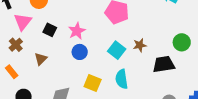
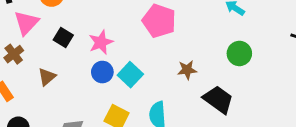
green circle: (182, 42) -> (239, 53), moved
cyan square: (117, 50) -> (130, 75), moved
black trapezoid: (164, 64) -> (218, 99), turned 40

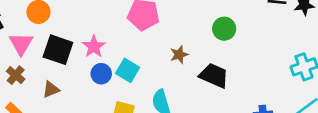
black square: (63, 37) -> (58, 50), size x1.6
brown triangle: (47, 77) -> (51, 89), turned 30

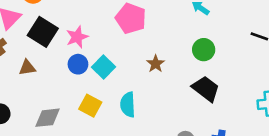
brown star: (179, 54) -> (156, 64), turned -30
black trapezoid: (214, 76) -> (206, 89), moved

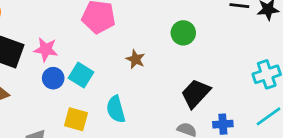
pink star: (77, 37) -> (46, 49), turned -30
black trapezoid: (206, 89) -> (196, 93), moved, turned -72

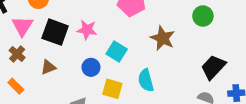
brown star: (136, 59) -> (163, 38), size x1.5
blue circle: (53, 78) -> (91, 67), moved

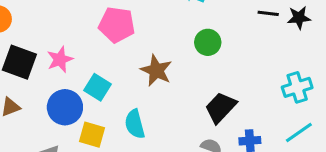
pink star: (87, 30) -> (60, 59), turned -30
blue circle: (91, 67) -> (65, 107), size x1.5

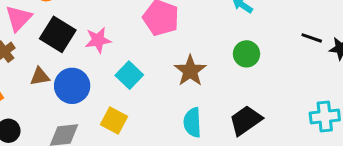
blue circle: (65, 107) -> (72, 86), moved
cyan semicircle: (135, 124) -> (192, 122), moved

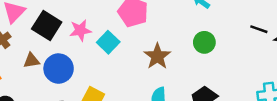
cyan square: (129, 75) -> (108, 42), moved

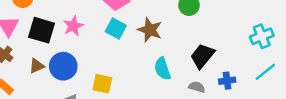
cyan square: (108, 42) -> (116, 28), moved

